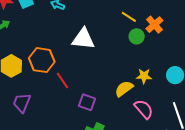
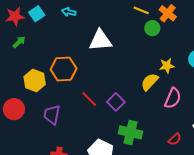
red line: (62, 80) -> (89, 99), moved
purple square: (87, 102) -> (116, 102), turned 36
pink semicircle: (144, 109) -> (173, 98), turned 75

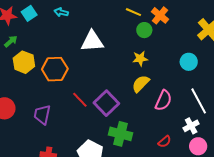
yellow star: (167, 66) -> (140, 59), moved
yellow hexagon: (35, 80) -> (24, 62), moved
purple square: (116, 102) -> (106, 103), size x1.4

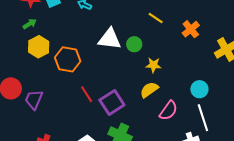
orange cross: (160, 15) -> (191, 29), moved
green circle: (144, 30) -> (134, 44), moved
cyan circle: (189, 62) -> (199, 89), moved
purple trapezoid: (42, 115) -> (34, 100), moved

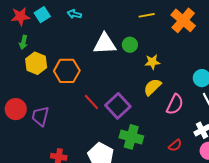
yellow line: (156, 18) -> (147, 15), turned -35
green arrow: (30, 24) -> (23, 42), turned 144
orange cross: (191, 29) -> (183, 20), size x1.4

